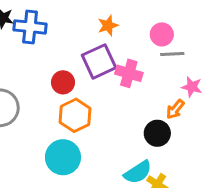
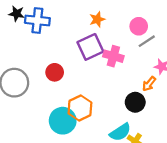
gray line: (172, 54) -> (147, 41), turned -30
red circle: (63, 82) -> (55, 72), moved
orange hexagon: (75, 115) -> (80, 108), moved

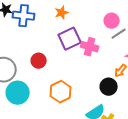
orange star: (97, 19) -> (62, 13), moved
cyan circle: (63, 121) -> (18, 93), moved

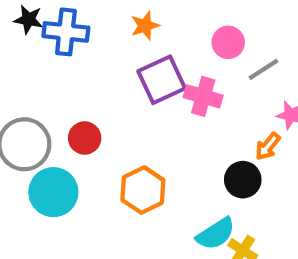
pink circle: (112, 21) -> (228, 42), moved
red circle: (39, 61) -> (85, 138), moved

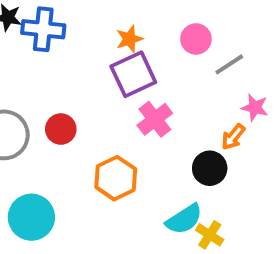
orange star: (145, 26) -> (129, 39), moved
pink cross: (203, 96) -> (155, 119), moved, turned 36
cyan circle: (53, 192) -> (31, 217), moved

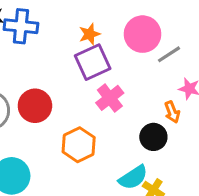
pink circle: (196, 39) -> (143, 34), size x1.5
red circle: (61, 129) -> (35, 106), size x1.4
orange arrow: (233, 137) -> (172, 112), turned -60

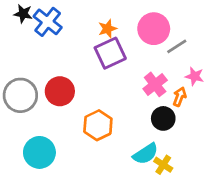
blue cross: (21, 26) -> (48, 22), turned 32
pink cross: (110, 98) -> (155, 84), moved
orange arrow: (172, 112) -> (180, 97), turned -138

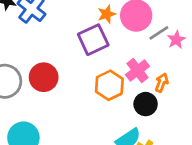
orange star: (107, 29) -> (107, 14), moved
pink star: (195, 76) -> (176, 40), moved, turned 30
orange hexagon: (98, 125) -> (109, 85), moved

